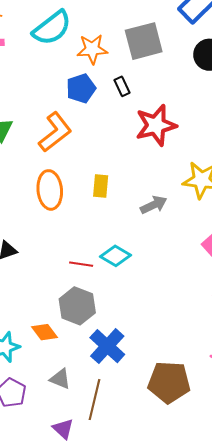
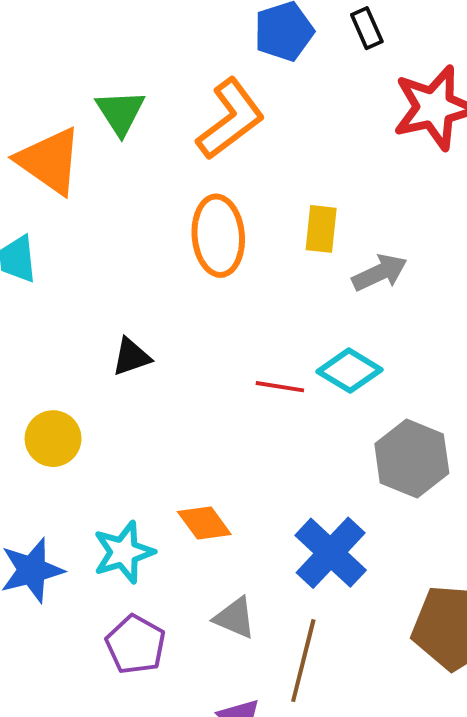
gray arrow: (154, 205) -> (380, 273), moved
gray hexagon: (77, 306) -> (412, 459), moved

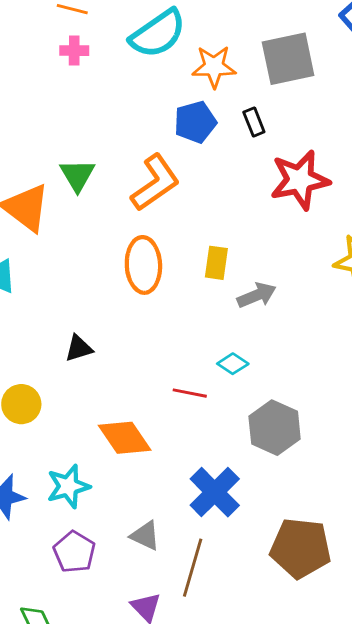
cyan diamond: (350, 371) -> (233, 364), size x0.7
red line: (280, 387) -> (190, 393), moved
orange diamond: (204, 523) -> (125, 438), moved, size x1.4

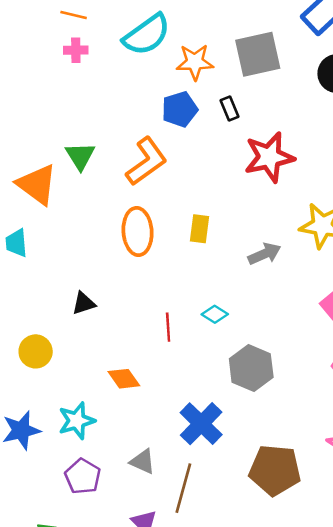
gray arrow: (257, 295) -> (265, 254), moved
red line: (190, 393) -> (168, 327), moved, turned 76
orange diamond: (125, 438) -> (124, 379), size x0.7

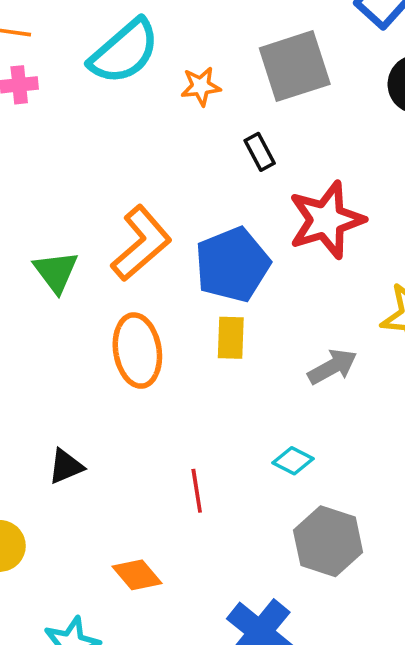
orange star: (195, 62) -> (201, 86), size x0.7
blue pentagon: (180, 109) -> (232, 265), moved, size x1.4
green triangle: (80, 156) -> (56, 272), moved
cyan diamond: (215, 314) -> (293, 461), moved

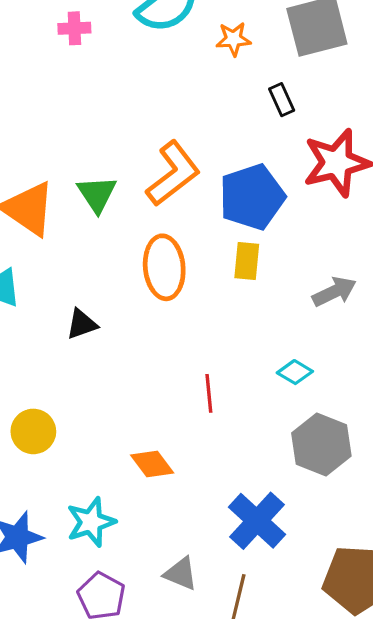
black triangle: (66, 466) -> (82, 324), moved

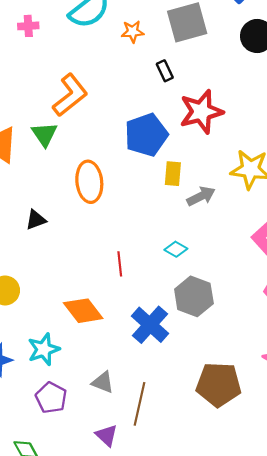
orange L-shape: (173, 174) -> (70, 95), moved
yellow rectangle: (247, 261) -> (173, 174), moved
orange diamond: (152, 464) -> (83, 311), size x1.4
blue cross: (257, 521) -> (150, 325), moved

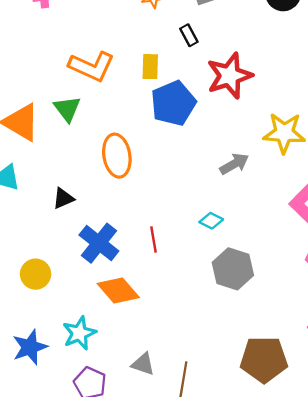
orange L-shape: (70, 95) -> (92, 66), turned 66
yellow rectangle: (173, 174) -> (150, 67), moved
blue cross: (150, 325) -> (99, 243), moved

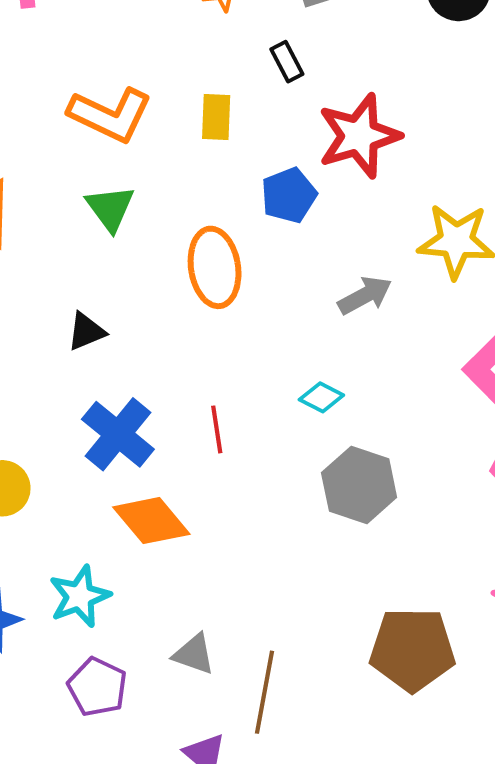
blue pentagon: (173, 103) -> (289, 195), moved, size x0.7
green triangle: (67, 109) -> (110, 208), moved
orange ellipse: (117, 156) -> (215, 267), moved
black triangle: (63, 198) -> (86, 331), moved

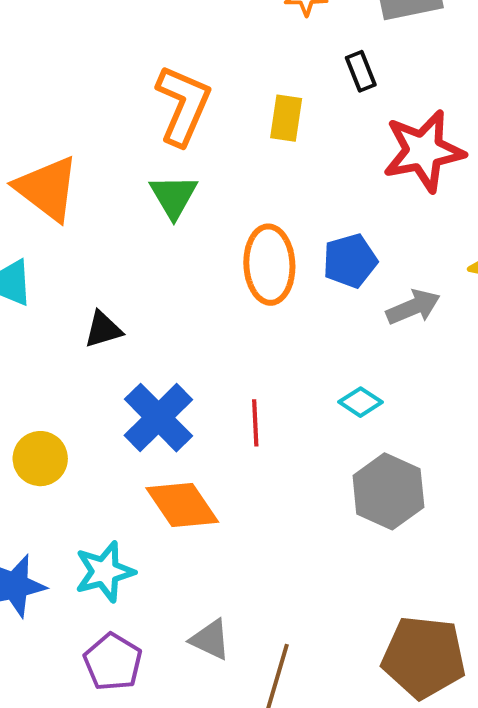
orange L-shape: (110, 115) -> (183, 105), turned -98
blue pentagon: (289, 195) -> (350, 261), moved
black triangle: (86, 331) -> (103, 330), moved

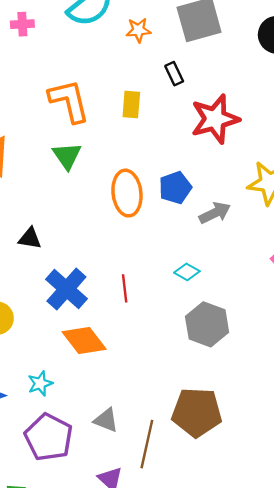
orange L-shape: (183, 105) -> (69, 101), turned -33
black triangle: (103, 330) -> (30, 238), turned 30
cyan star: (105, 572) -> (40, 383), size x0.7
brown pentagon: (424, 657) -> (197, 412), moved
purple pentagon: (113, 662) -> (49, 437), size x1.4

